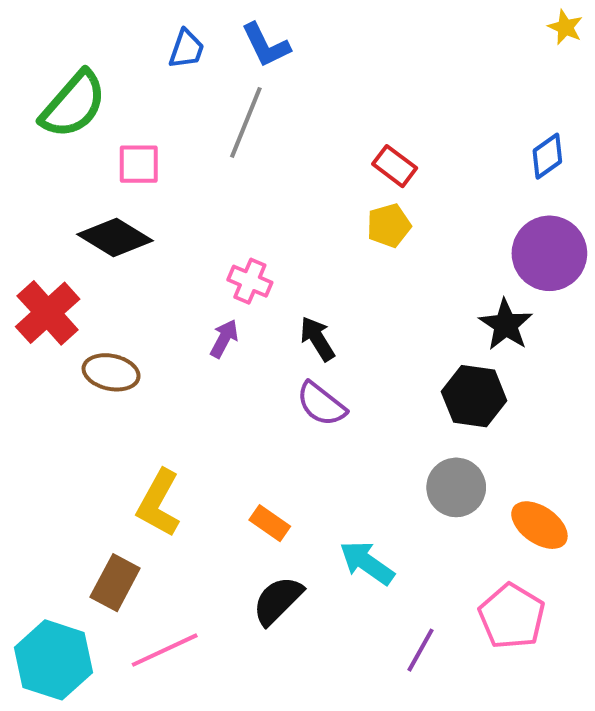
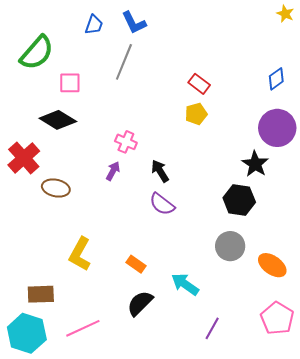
brown rectangle: (115, 583) -> (41, 294), moved, turned 60
pink pentagon: (512, 616) -> (277, 318), moved

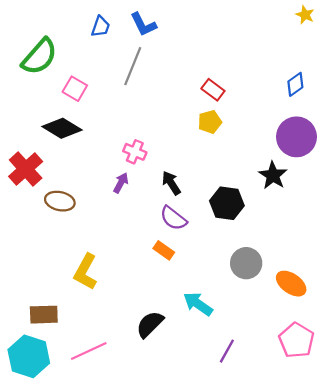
pink square: (70, 83) -> (75, 89), turned 30
black hexagon: (239, 200) -> (227, 203), moved
orange rectangle: (136, 264) -> (164, 250), moved

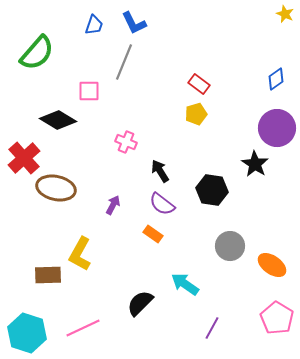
pink square: (75, 89) -> (89, 91), moved, turned -30
purple arrow: (121, 183) -> (113, 205), moved
brown ellipse: (60, 201) -> (56, 188), size x1.4
brown rectangle: (44, 315) -> (48, 275), moved

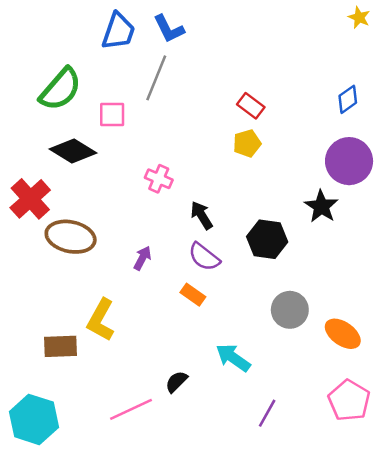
blue trapezoid: (94, 25) -> (118, 31), size x1.5
green semicircle: (37, 53) -> (60, 89), moved
black semicircle: (140, 303) -> (176, 382), size x0.7
pink line: (83, 328) -> (131, 409), moved

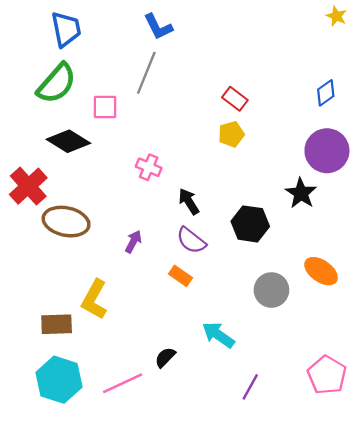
blue trapezoid: (118, 31) -> (66, 29), moved, turned -30
orange ellipse: (343, 334) -> (321, 271), moved
cyan hexagon: (34, 419) -> (59, 380), moved

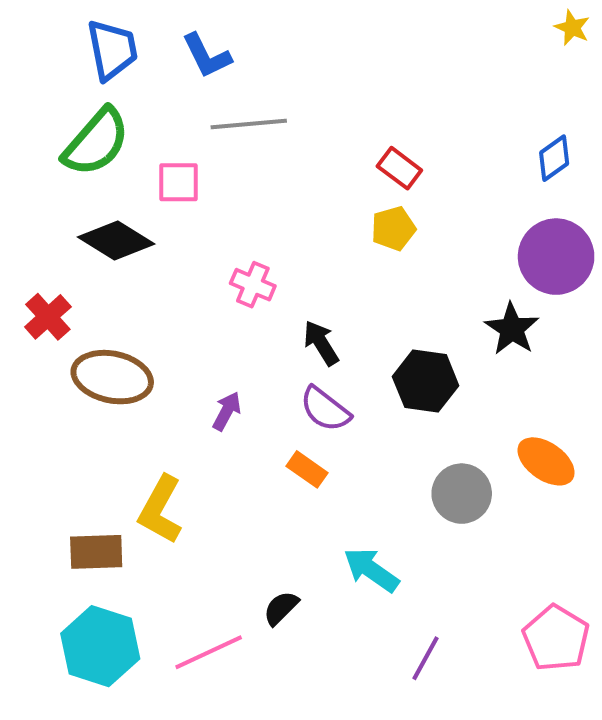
blue L-shape: (158, 27) -> (207, 56), moved
gray line: (146, 73) -> (249, 124), turned 63
red cross: (28, 186) -> (48, 317), size x0.7

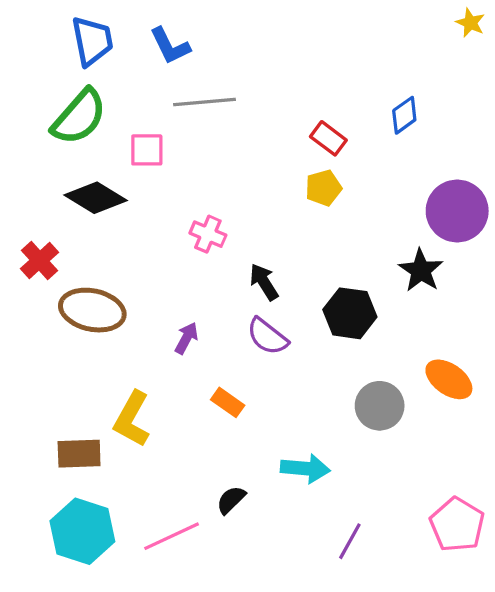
blue diamond: (554, 158) -> (404, 115), moved
orange rectangle: (307, 469) -> (228, 402), moved
cyan arrow: (371, 570) -> (305, 469), turned 150

